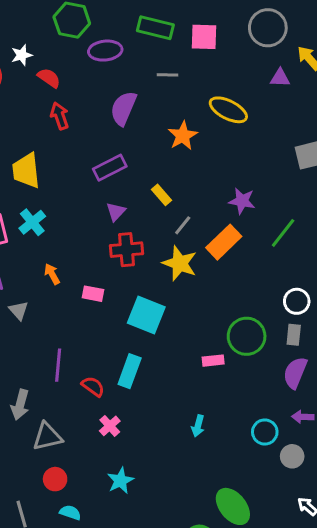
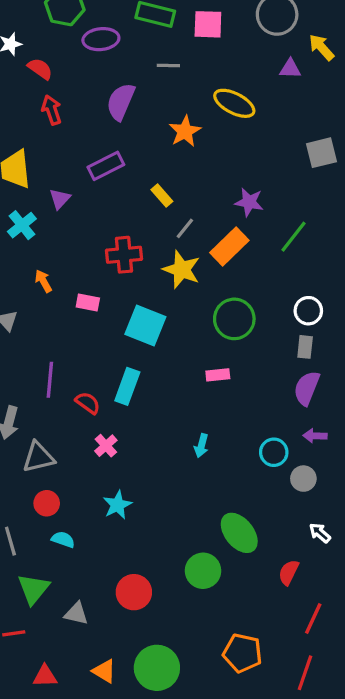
purple triangle: (116, 212) -> (60, 199), moved
green circle: (247, 336) -> (234, 319), moved

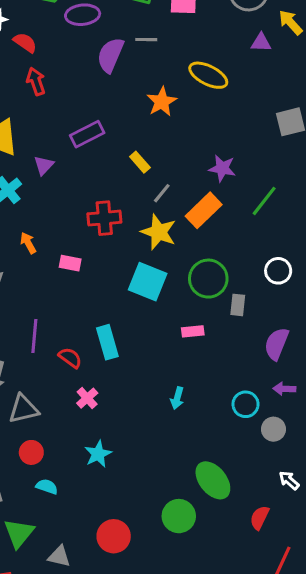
purple semicircle: (121, 102) -> (110, 55), moved
cyan square: (145, 326) -> (148, 282), moved
gray rectangle: (305, 347) -> (238, 305), moved
cyan rectangle: (127, 386) -> (107, 342), turned -36

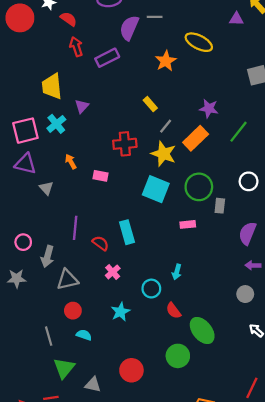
purple rectangle: (87, 134) -> (107, 58), moved
cyan circle: (246, 404) -> (151, 289), moved
red semicircle: (259, 518) -> (173, 311), moved, turned -63

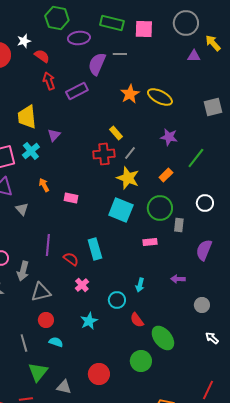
yellow ellipse: (199, 42) -> (160, 97), moved
orange rectangle: (196, 138) -> (166, 175), moved, size x0.6
red cross: (125, 144) -> (104, 154), moved
purple arrow: (253, 265) -> (178, 279), moved

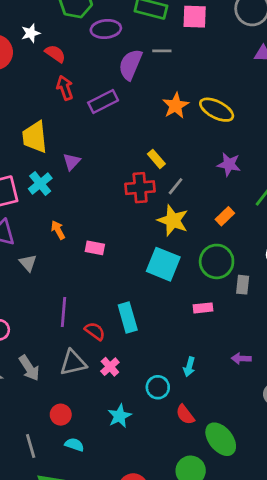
gray arrow: (23, 271) -> (29, 368), moved, turned -48
gray triangle: (41, 292) -> (73, 363), moved

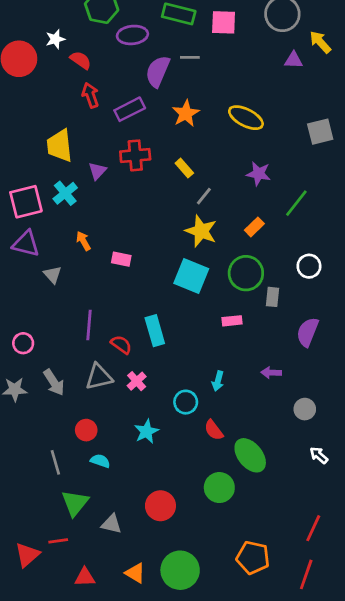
orange star: (176, 106) -> (186, 113), moved
red cross: (140, 188) -> (135, 155), moved

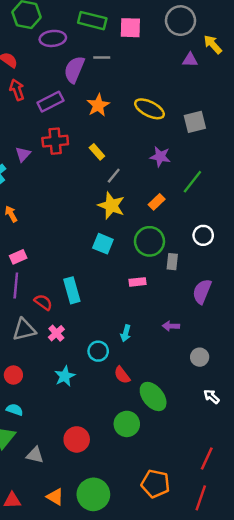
gray square: (320, 132) -> (195, 122), moved
pink rectangle: (121, 259) -> (18, 257), moved, turned -35
cyan square: (191, 276) -> (103, 244), size x0.7
cyan semicircle: (100, 461) -> (15, 410), moved

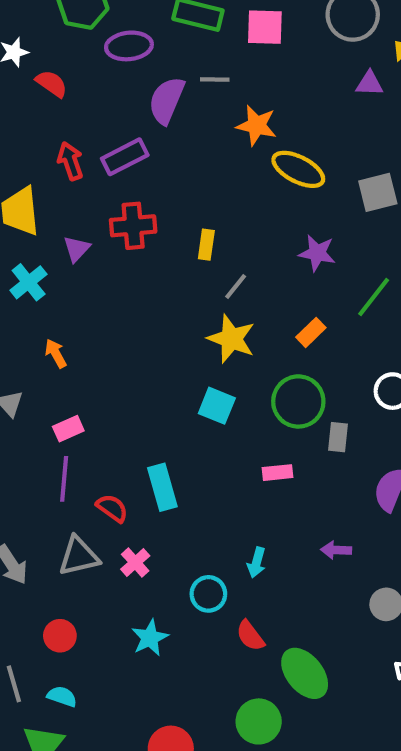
red arrow: (17, 90) -> (70, 161), moved
orange star: (98, 105) -> (257, 125), moved, turned -30
yellow rectangle: (97, 152) -> (206, 245), turned 49

